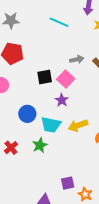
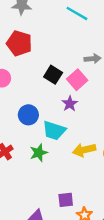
black square: (45, 77) -> (53, 75), turned 35
yellow arrow: (78, 125) -> (84, 150), moved

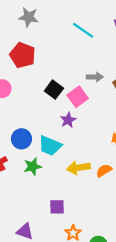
blue circle: (28, 115) -> (21, 139), moved
purple square: (66, 200) -> (57, 207), moved

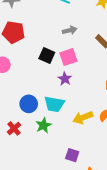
gray arrow: (95, 77) -> (70, 30), moved
pink square: (78, 97) -> (68, 57), turned 30
purple square: (57, 207) -> (72, 155), turned 32

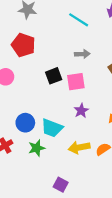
black square: (47, 55) -> (54, 76), turned 35
purple star: (65, 79) -> (81, 111), moved

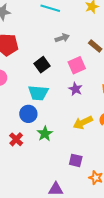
pink square: (76, 82) -> (77, 65), moved
cyan trapezoid: (52, 128) -> (38, 93), moved

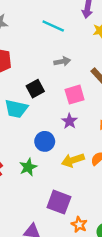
cyan trapezoid: (38, 93) -> (16, 109), moved
blue circle: (28, 114) -> (45, 141), moved
purple square: (76, 160) -> (59, 202), size x1.5

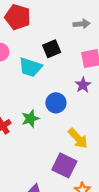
yellow arrow: (73, 160) -> (78, 138), moved, turned -120
green star: (28, 167) -> (30, 119), moved

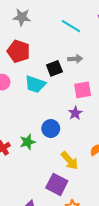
black square: (52, 49) -> (54, 68), moved
cyan trapezoid: (30, 67) -> (35, 84), moved

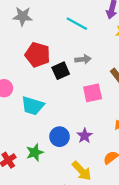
red pentagon: (19, 51) -> (38, 55), moved
cyan trapezoid: (35, 84) -> (33, 106), moved
purple star: (75, 113) -> (85, 136), moved

